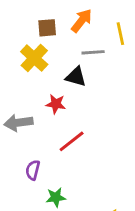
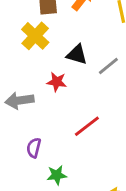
gray line: (93, 52) -> (108, 66), moved, turned -35
red line: (72, 141) -> (87, 126), moved

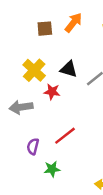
yellow cross: (35, 36) -> (34, 70), moved
red line: (87, 126) -> (65, 136), moved

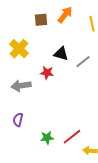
yellow cross: (34, 70) -> (19, 49), moved
red line: (65, 136) -> (72, 137), moved
purple semicircle: (33, 146) -> (18, 120), moved

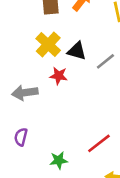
yellow cross: (19, 49) -> (48, 44), moved
red line: (72, 137) -> (99, 143), moved

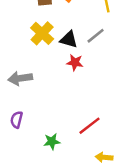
gray line: (105, 61) -> (96, 36), moved
red star: (59, 76) -> (75, 63), moved

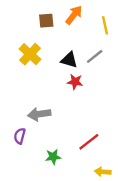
yellow cross: (42, 33) -> (30, 54), moved
gray arrow: (20, 78) -> (39, 114), moved

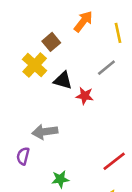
brown square: (46, 21) -> (51, 42), moved, turned -35
black triangle: (69, 60) -> (63, 80), moved
red line: (89, 142) -> (114, 161), moved

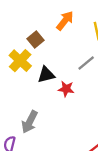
black triangle: (63, 80) -> (46, 75), turned -30
gray arrow: (45, 132) -> (30, 122), turned -55

